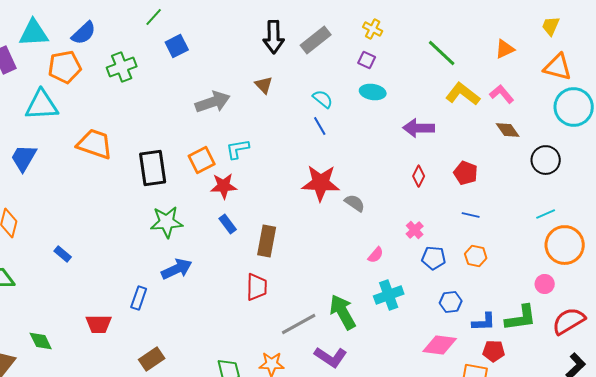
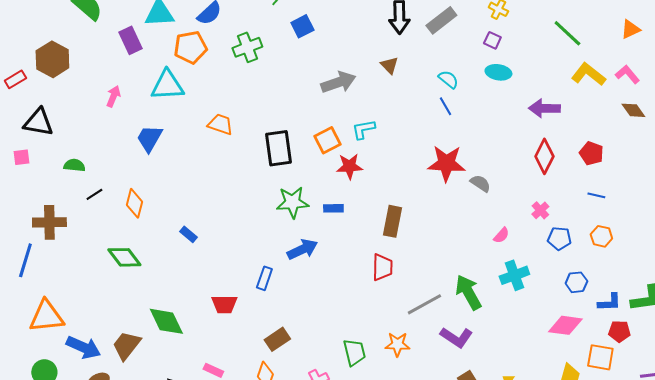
orange trapezoid: (95, 144) -> (220, 124), size x0.7
red diamond: (419, 176) -> (544, 156), size x1.6
blue rectangle: (228, 224) -> (333, 208), moved, turned -54
green diamond: (41, 341) -> (166, 321), size x1.5

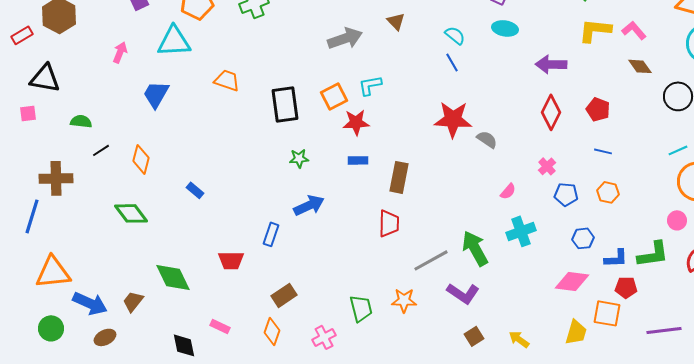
yellow L-shape: (588, 74) -> (595, 30), turned -32
green star: (292, 202) -> (299, 158), size x0.6
blue rectangle: (333, 208) -> (358, 160), moved
brown trapezoid: (126, 345) -> (133, 301), size x0.7

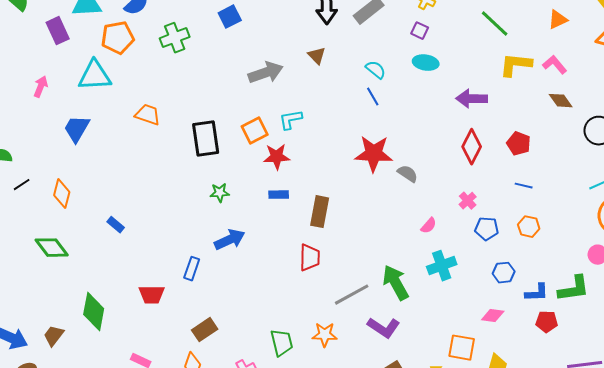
green diamond: (173, 277) -> (94, 312), turned 36
pink diamond: (572, 281) -> (493, 316), size x0.7
orange square: (607, 313) -> (462, 348), moved

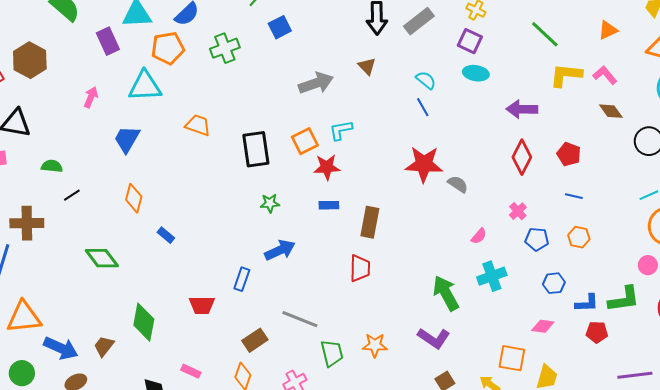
purple square: (420, 31) -> (470, 41), size x1.4
orange diamond: (62, 194) -> (134, 198), moved
gray line: (352, 295) -> (300, 319), moved, turned 51

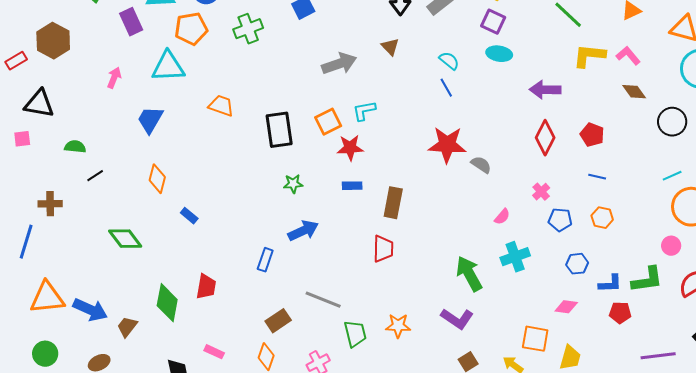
brown cross: (27, 223) -> (50, 204), size x0.7
red trapezoid: (202, 305) -> (206, 287), moved, turned -80
blue arrow: (61, 348) -> (90, 310), moved

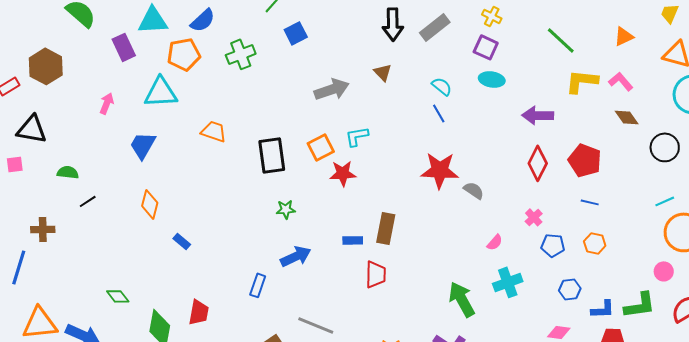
red pentagon: (592, 135) -> (585, 160), size x1.4
blue rectangle: (352, 186) -> (353, 240), moved
green diamond: (125, 239) -> (118, 296), moved, size x0.7

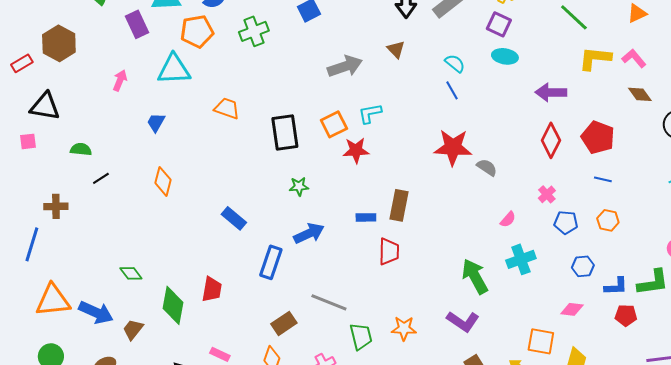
blue trapezoid: (143, 145) -> (156, 122), size x0.7
blue rectangle: (182, 241) -> (234, 218), moved, size x1.4
blue rectangle: (258, 285) -> (271, 262), size x1.4

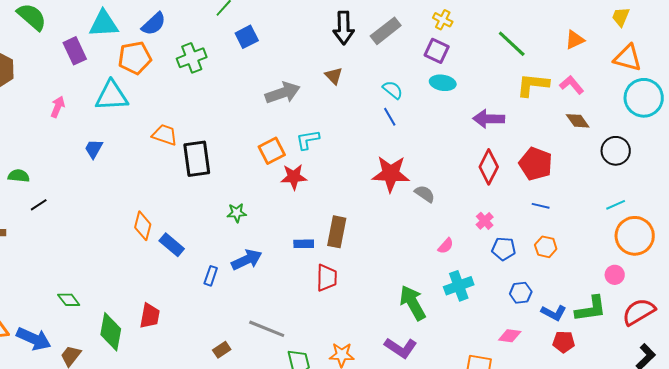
black rectangle: (285, 132) -> (197, 159), moved
orange diamond: (163, 181) -> (143, 226), moved
blue rectangle: (271, 262) -> (211, 276), moved, size x0.6
blue L-shape: (616, 286) -> (554, 313), turned 30
brown rectangle: (284, 323) -> (222, 350), size x0.7

